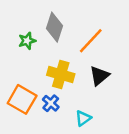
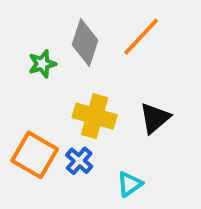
orange line: (91, 41) -> (141, 37), moved

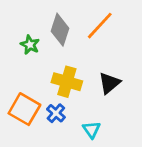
green star: (42, 64) -> (30, 45), turned -30
cyan triangle: (130, 184) -> (92, 130), turned -30

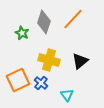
orange square: (24, 109) -> (18, 80), turned 35

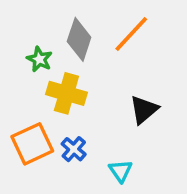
yellow cross: (49, 60) -> (66, 93), moved

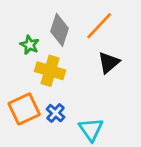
black triangle: (144, 110) -> (109, 63), moved
cyan triangle: (120, 171) -> (91, 129), size x1.4

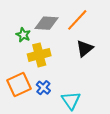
gray diamond: (60, 30) -> (47, 23), turned 75
yellow cross: (50, 71) -> (39, 55), turned -30

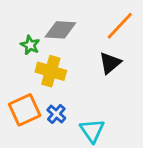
orange line: (77, 20) -> (120, 26), moved
yellow cross: (39, 55) -> (51, 71), turned 30

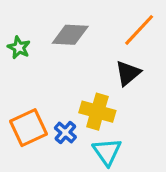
green star: (30, 45) -> (19, 48), moved
yellow cross: (51, 71) -> (97, 112), moved

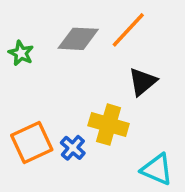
orange line: (139, 30) -> (128, 30), moved
cyan triangle: (107, 152) -> (157, 169), moved, turned -32

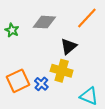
orange line: (128, 30) -> (87, 18), moved
black triangle: (143, 82) -> (69, 46), moved

